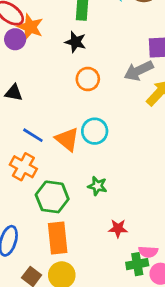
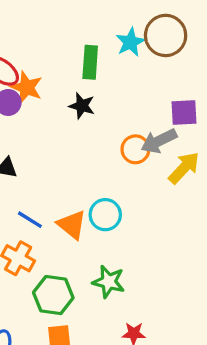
orange circle: (88, 79) -> (135, 149), moved
green star: (97, 186) -> (109, 282), size x1.4

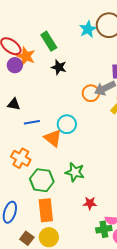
green rectangle: (90, 62) -> (49, 41), moved, turned -36
cyan circle: (105, 215) -> (67, 124), moved
blue line: (30, 220) -> (32, 122), moved, turned -42

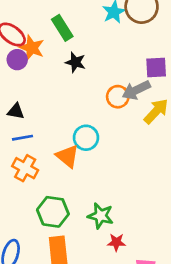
blue line: (32, 122) -> (22, 138), moved
orange cross: (21, 158) -> (25, 168), moved
green star: (75, 172) -> (101, 216), moved

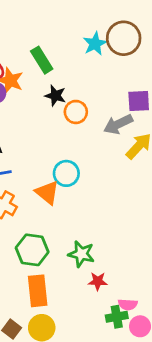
orange circle: (118, 97) -> (76, 112), moved

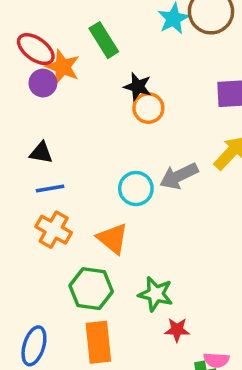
black star: (55, 96) -> (138, 87), moved
gray arrow: (118, 124) -> (179, 176), moved
orange triangle: (47, 193) -> (113, 239), moved

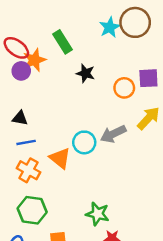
orange star: (63, 67) -> (35, 60), turned 30
orange circle: (148, 108) -> (124, 88), moved
orange triangle: (113, 239) -> (60, 158), moved
green hexagon: (91, 289) -> (32, 210), moved

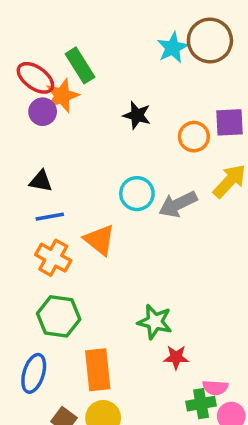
green rectangle: (62, 42) -> (80, 65), moved
cyan circle: (84, 142) -> (137, 194), moved

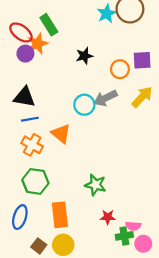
black star: (137, 115) -> (84, 56), turned -30
black triangle: (41, 181) -> (24, 97), size x1.5
gray arrow: (178, 204) -> (105, 98), moved
red star: (176, 357) -> (108, 217), moved

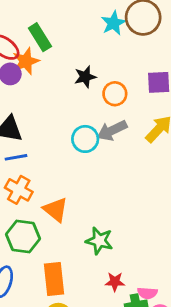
orange circle: (120, 69) -> (115, 94), moved
orange triangle: (61, 134) -> (55, 210), moved

